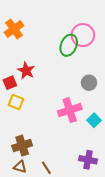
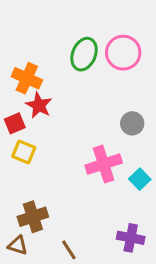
orange cross: (14, 29) -> (27, 78), moved, turned -30
green ellipse: (69, 45) -> (84, 54), moved
brown triangle: (20, 167) -> (18, 245), moved

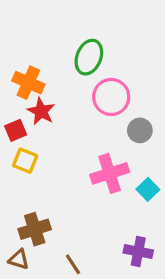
pink circle: (123, 53) -> (111, 97), moved

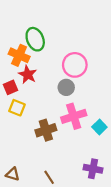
green ellipse: (89, 57) -> (35, 39), moved, turned -45
gray circle: (140, 130) -> (66, 87), moved
brown cross: (35, 229) -> (46, 130), moved

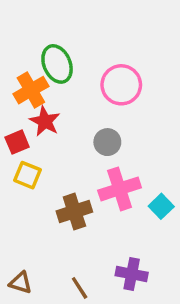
orange cross: (19, 55) -> (31, 90), turned 36
pink circle: (75, 65) -> (121, 85), moved
purple cross: (93, 169) -> (132, 274), moved

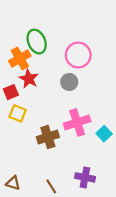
gray circle: (107, 142) -> (69, 82), moved

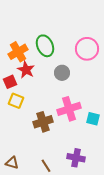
green ellipse: (37, 42) -> (45, 46), moved
pink circle: (78, 55) -> (87, 49), moved
cyan square: (104, 134) -> (93, 119), turned -32

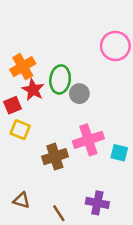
green ellipse: (45, 46) -> (60, 79), moved, turned 30
pink circle: (87, 49) -> (115, 46), moved
brown triangle: (12, 163) -> (21, 200), moved

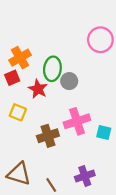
red star: (33, 90) -> (38, 89), moved
red square: (12, 105) -> (12, 78), moved
brown triangle: (21, 200) -> (19, 174), size x1.6
purple cross: (97, 203) -> (85, 176), turned -30

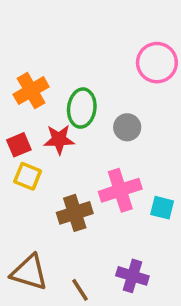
red square: (12, 78) -> (19, 145), moved
gray circle: (69, 81) -> (127, 127), moved
red star: (38, 89) -> (59, 140), turned -30
purple cross: (85, 176) -> (132, 276), turned 36

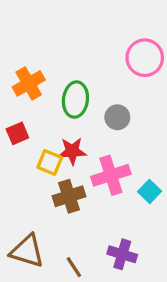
red star: (59, 140) -> (72, 151), moved
yellow square: (28, 176) -> (50, 162), moved
cyan square: (162, 208) -> (150, 191), turned 30

